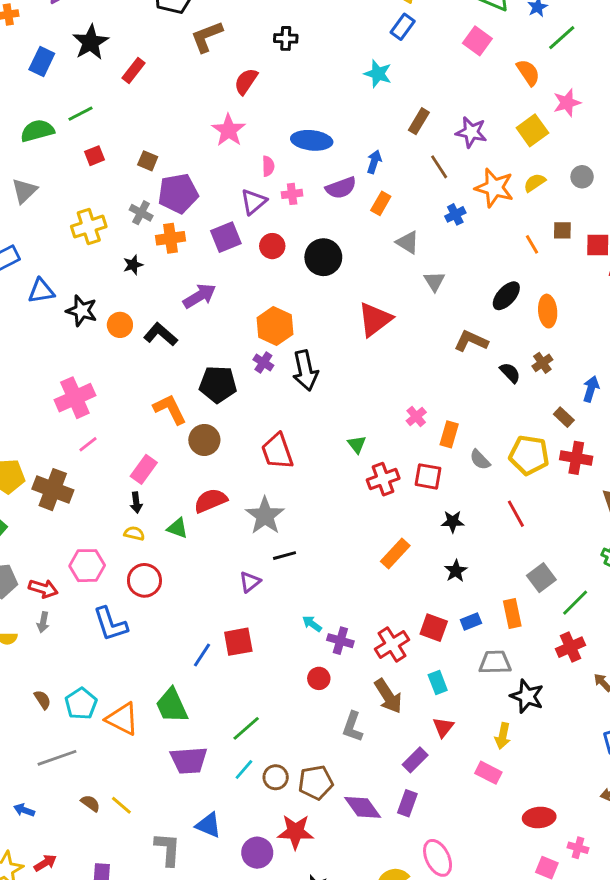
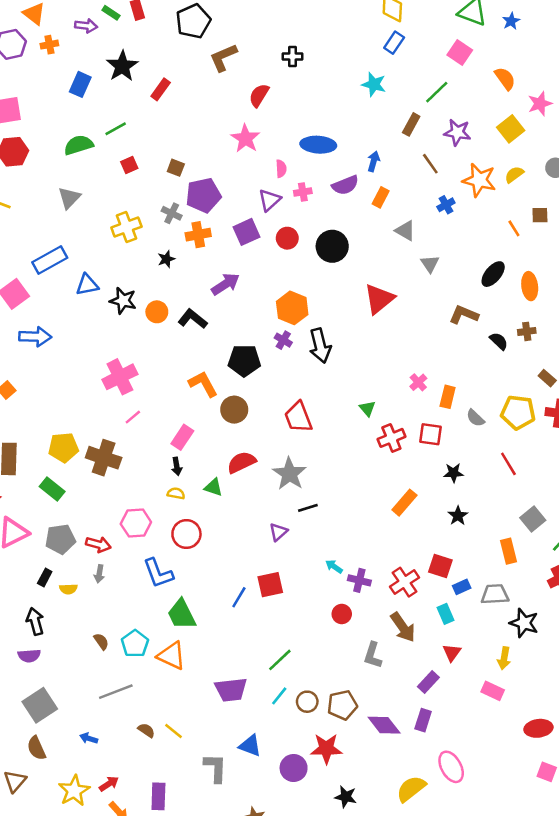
green line: (562, 38) -> (437, 92), moved
brown cross: (542, 363) -> (527, 331), turned 30
blue rectangle: (471, 621) -> (462, 587), moved
green trapezoid: (172, 705) -> (181, 614), moved

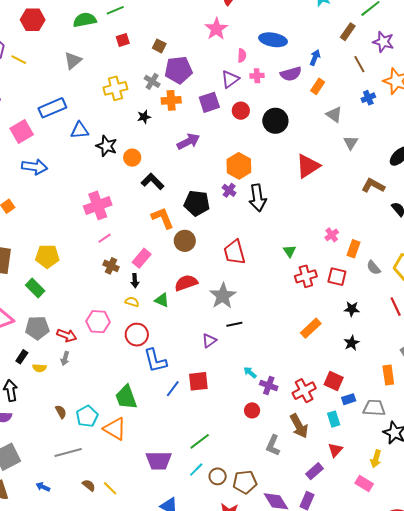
black L-shape: (193, 319) -> (153, 181), moved
brown cross: (104, 458) -> (111, 266), moved, size x0.6
blue L-shape: (158, 573) -> (155, 361), moved

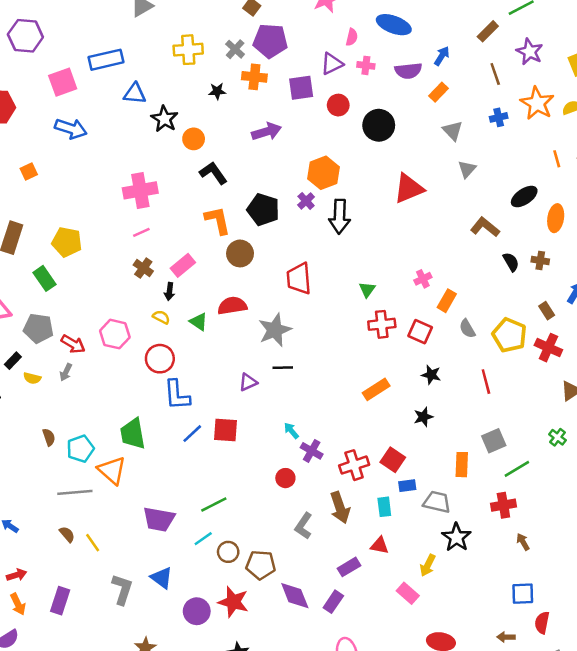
red triangle: (335, 450) -> (380, 545), turned 49
gray line: (68, 452) -> (75, 492), moved

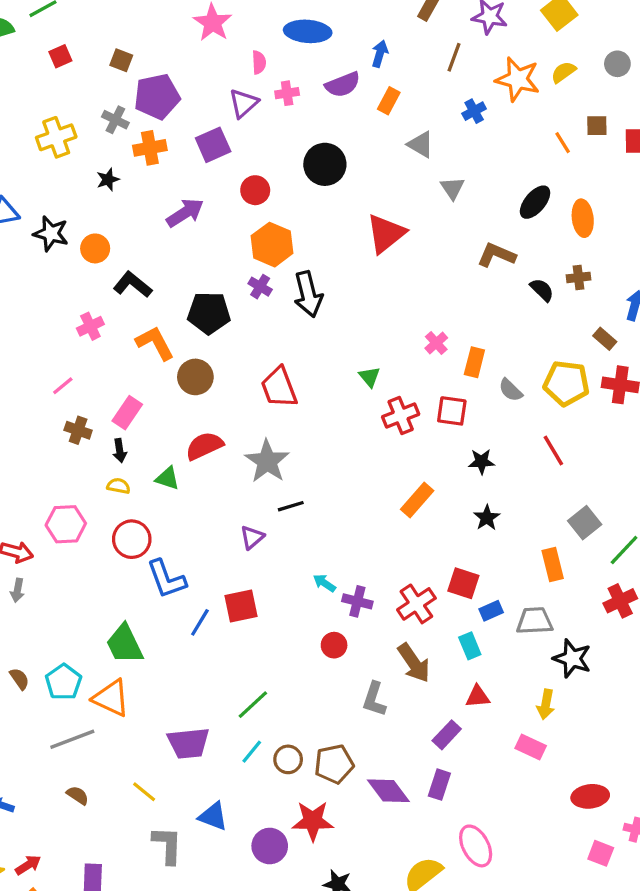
brown line: (495, 74) -> (454, 57), turned 55
red circle: (338, 105) -> (255, 190), moved
pink cross: (140, 190) -> (90, 326), moved, size x0.6
yellow line: (93, 543) -> (144, 792), moved

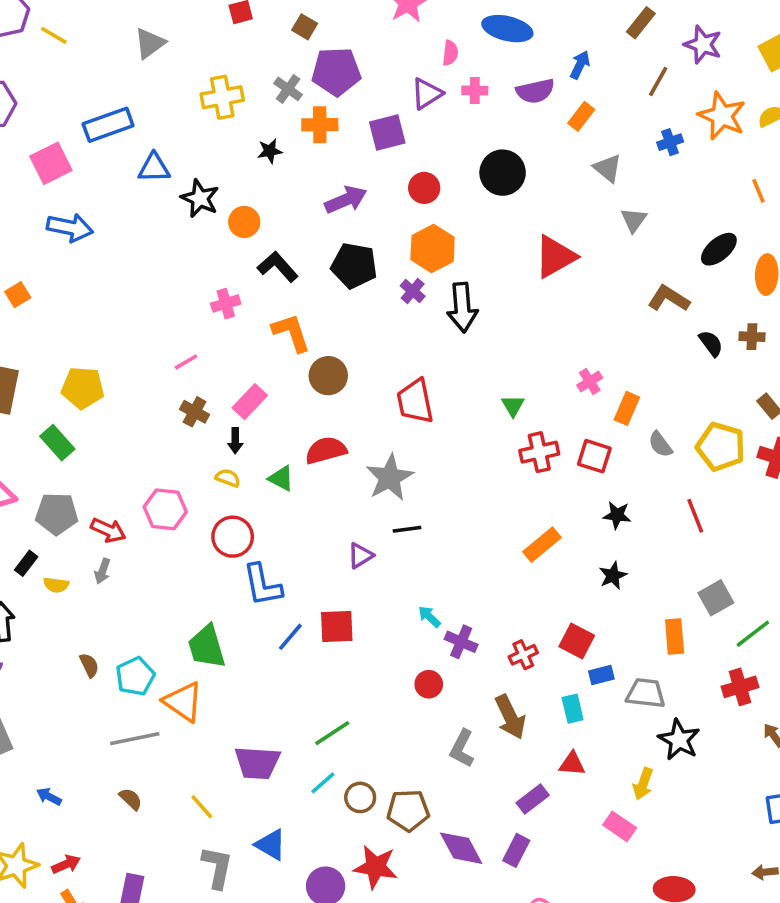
black pentagon: (209, 313) -> (354, 266), moved
red cross: (416, 604) -> (523, 655), size x0.7

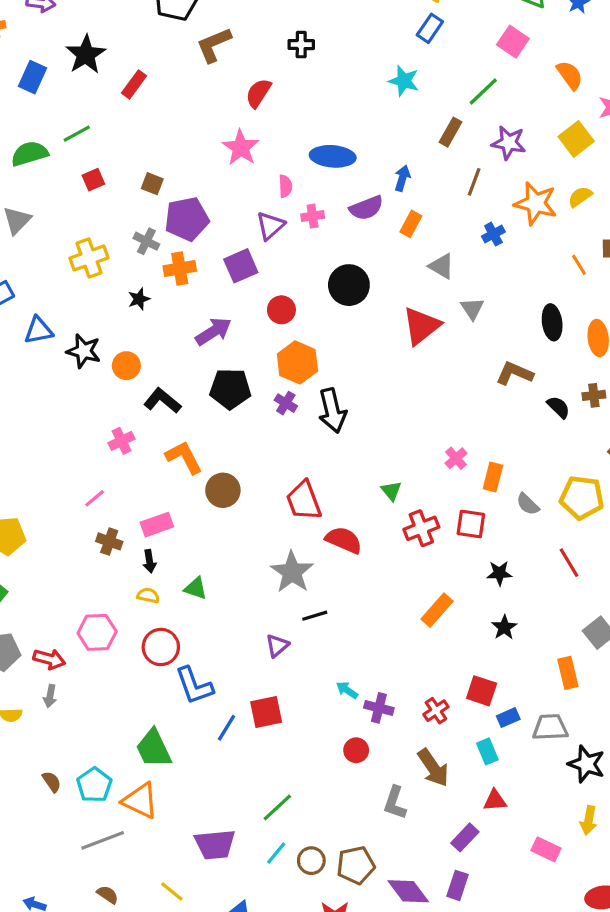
black ellipse: (719, 249) -> (552, 322), turned -48
red triangle: (555, 257) -> (421, 326), moved
pink rectangle: (250, 402) -> (157, 525), turned 36
red semicircle: (326, 450) -> (344, 540), moved, turned 48
yellow arrow: (643, 784) -> (589, 820), moved

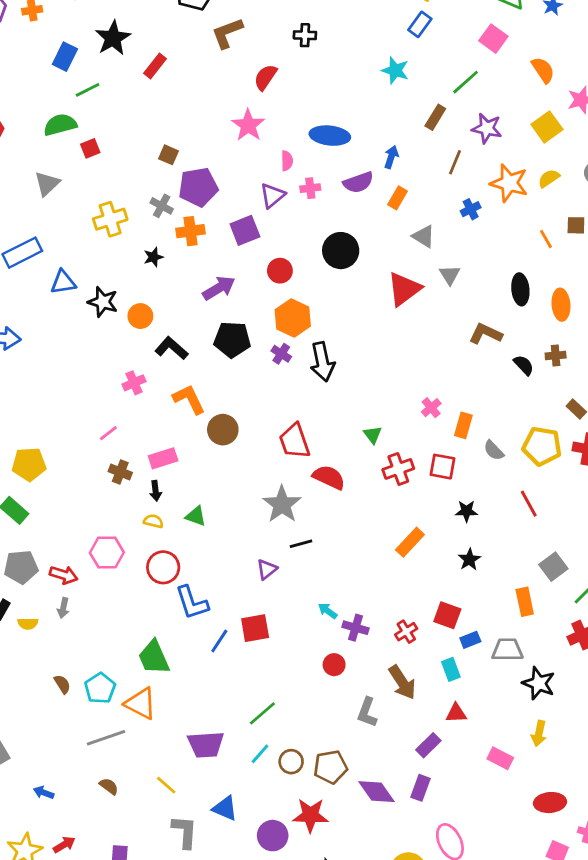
green line: (77, 134) -> (88, 90), moved
red square: (93, 180) -> (90, 148), moved

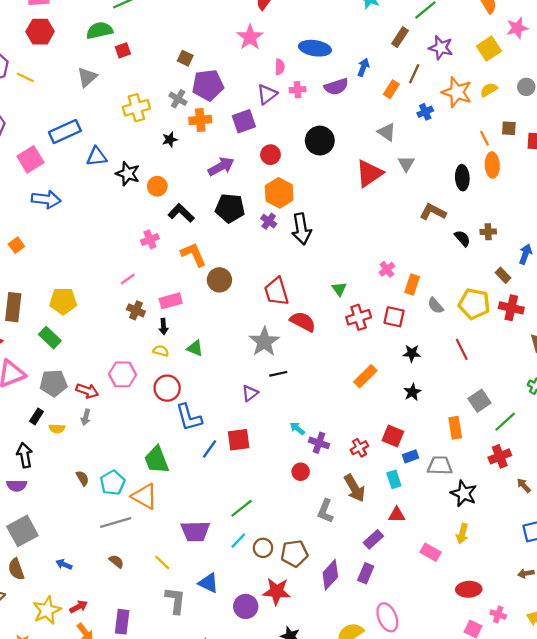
orange rectangle: (398, 198) -> (391, 89), moved
orange ellipse: (561, 305) -> (492, 165), moved
purple diamond: (376, 792) -> (330, 575), turned 76

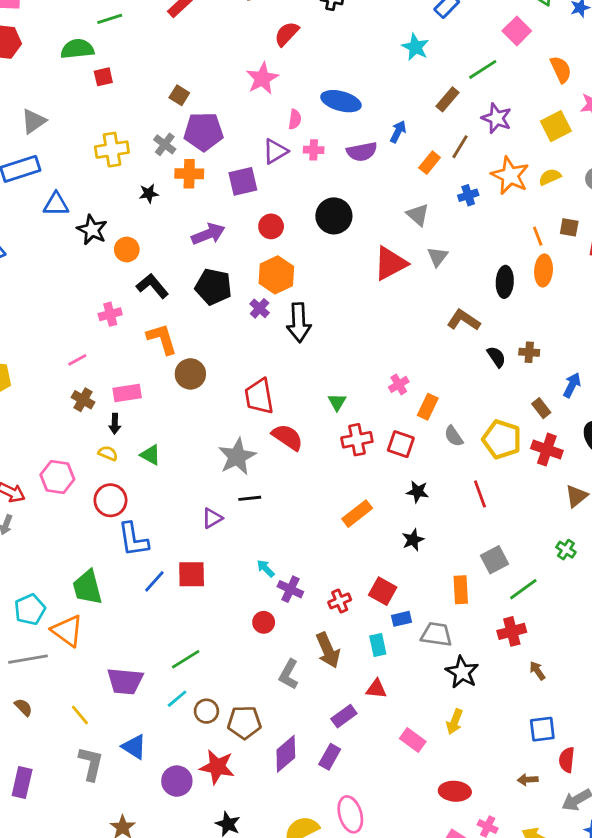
gray triangle: (87, 77) -> (34, 121), moved

